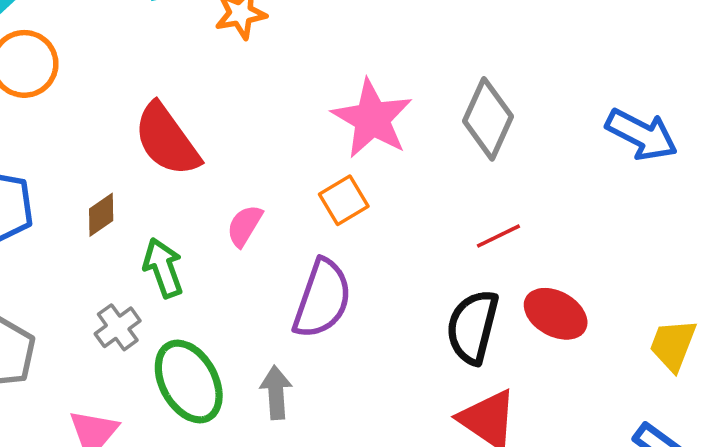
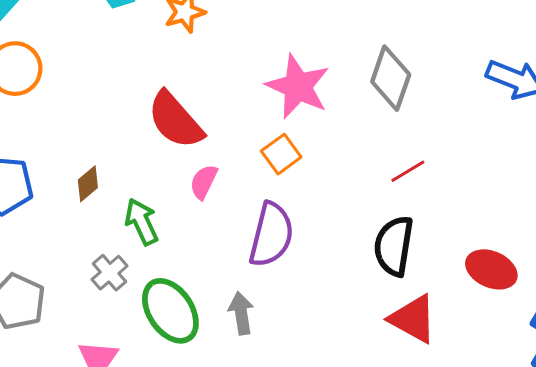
red semicircle: (167, 140) -> (175, 120), moved
red ellipse: (556, 314) -> (491, 269), moved

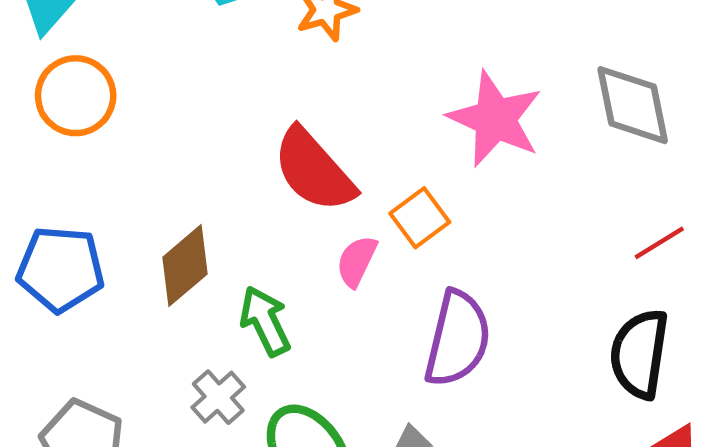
gray diamond: (391, 78) -> (633, 105), turned -30
orange square: (281, 154) -> (420, 218), moved
brown diamond: (88, 184) -> (185, 266), size x1.5

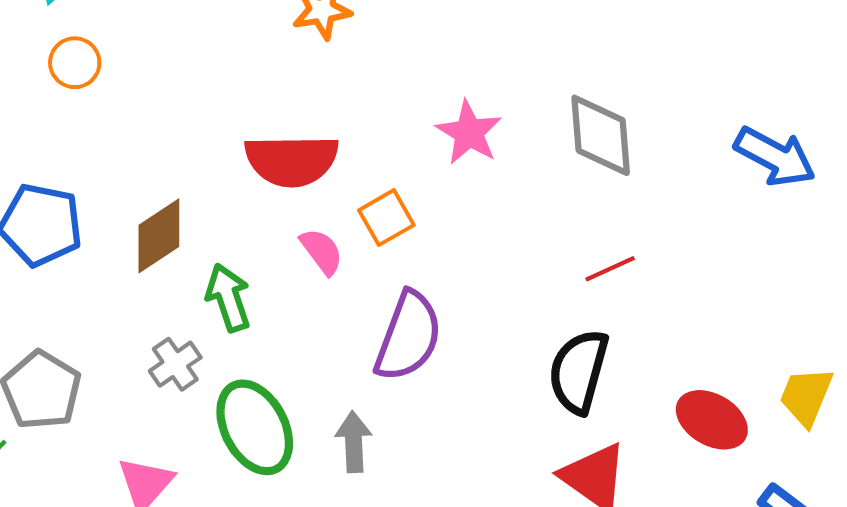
orange circle: (76, 96) -> (75, 63), size x0.7
pink star: (495, 119) -> (469, 133), size x0.7
red semicircle: (314, 170) -> (292, 160), turned -56
pink semicircle: (357, 261) -> (322, 251), turned 111

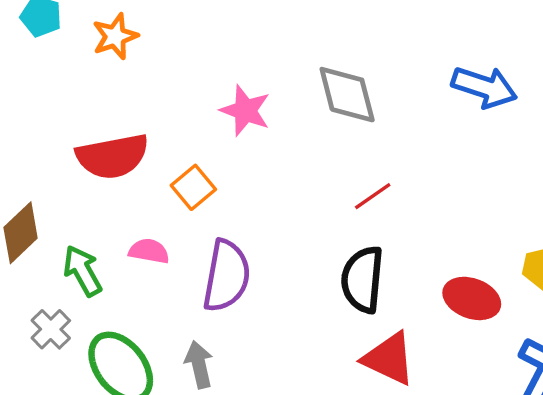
pink semicircle: (322, 251) -> (149, 251), moved, turned -33

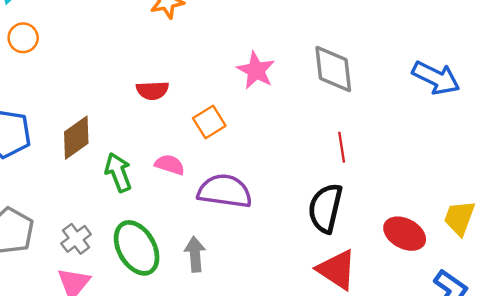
red semicircle: (112, 156) -> (152, 90), size x0.6
red line: (373, 196) -> (342, 147), turned -72
purple semicircle: (227, 276) -> (225, 191), turned -100
gray cross: (51, 329) -> (76, 239), moved

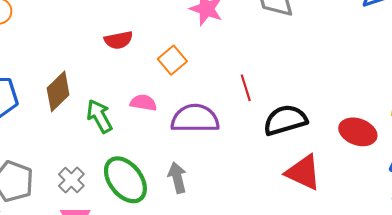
red line: (342, 147) -> (246, 88), moved
black semicircle: (325, 208) -> (285, 120), turned 69

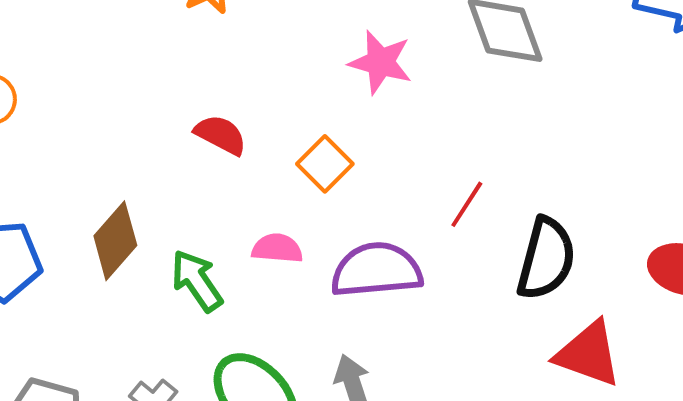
red semicircle: (118, 40) -> (221, 135), turned -136
red line: (246, 88) -> (467, 204), turned 55
black semicircle: (285, 120) -> (546, 259), turned 126

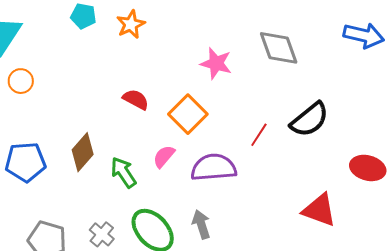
orange square: (325, 164) -> (188, 114), size x1.4
pink semicircle: (277, 248) -> (164, 156), turned -55
black semicircle: (546, 259) -> (309, 120), moved, turned 36

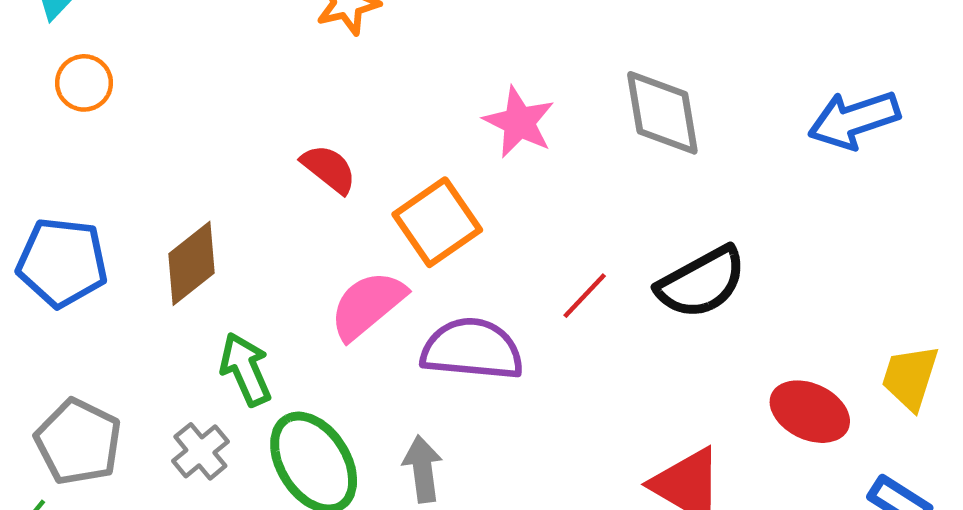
blue arrow: (364, 35) -> (854, 120), turned 138
pink semicircle: (164, 156) -> (368, 305), size x1.5
green arrow: (123, 172) -> (246, 369), moved

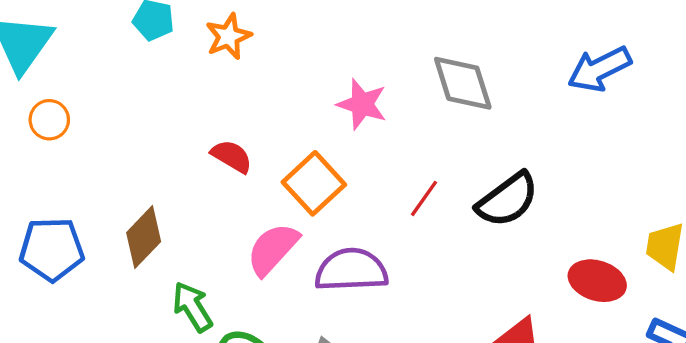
red line: (585, 296) -> (424, 198), moved

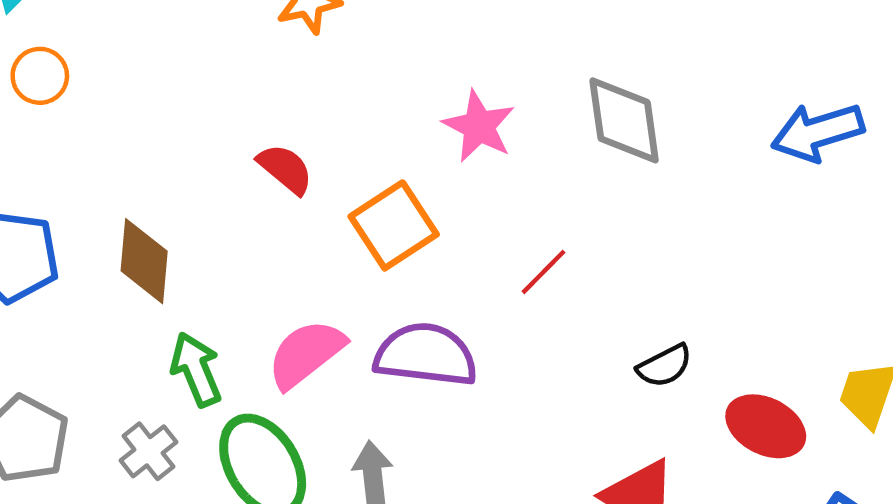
black semicircle: (507, 200) -> (665, 366), moved, size x0.6
brown diamond: (144, 237) -> (144, 261), turned -48
pink semicircle: (273, 249) -> (306, 354), moved

